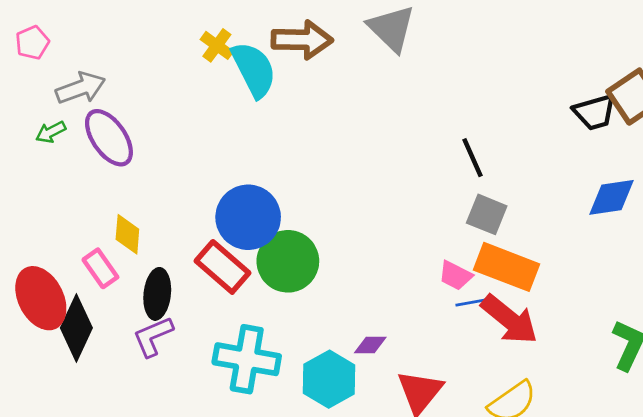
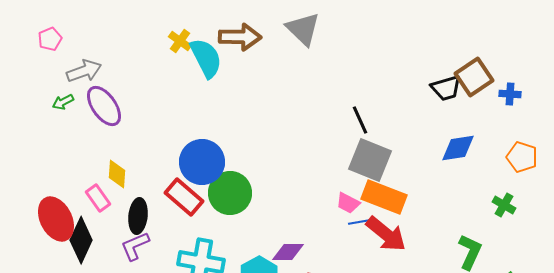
gray square: (487, 214) -> (370, 160), size x1.5
purple diamond: (370, 345) -> (288, 252), size x1.4

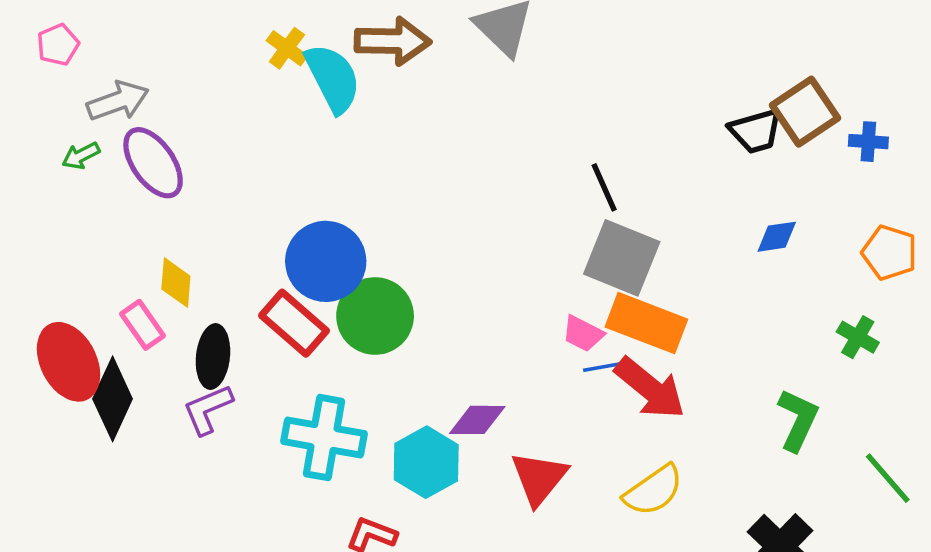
blue diamond: (458, 148) -> (777, 237), size x0.7

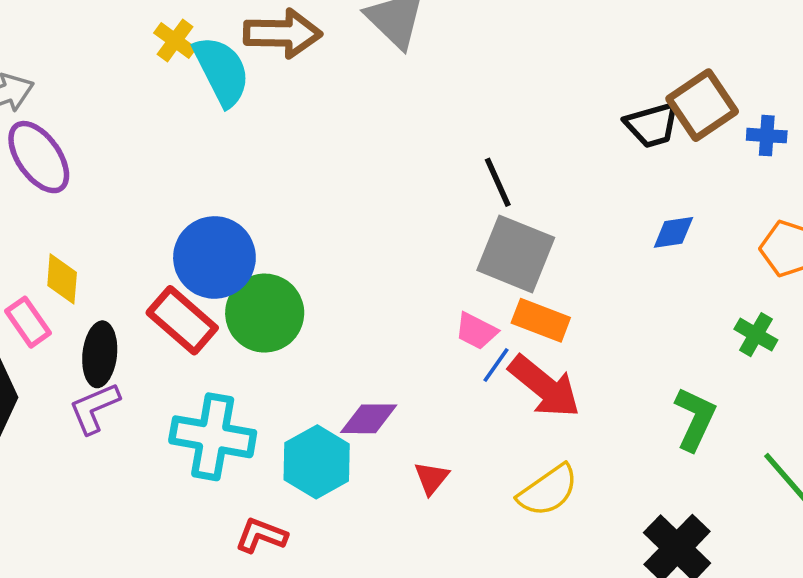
orange rectangle: (646, 323) -> (541, 320), size x0.7
blue line: (602, 367) -> (496, 365), turned -45
red triangle: (539, 478) -> (431, 478), size x0.6

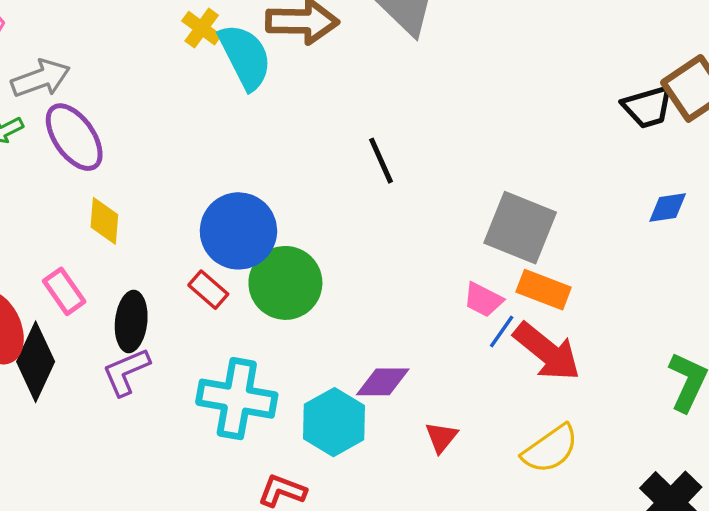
black line: (498, 182) -> (381, 161), moved
yellow diamond: (62, 279) -> (104, 221), moved
red rectangle: (182, 320) -> (208, 290), size x0.6

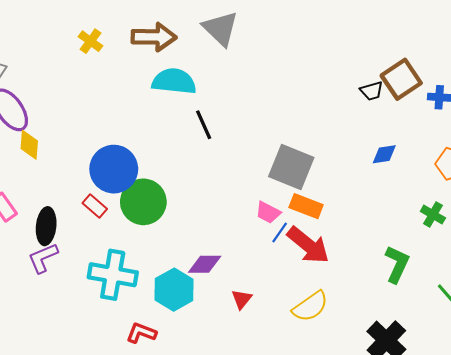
cyan semicircle: (245, 57) -> (174, 81), moved, turned -57
black trapezoid: (648, 107) -> (372, 91), size x0.7
yellow diamond: (104, 221) -> (29, 145), moved

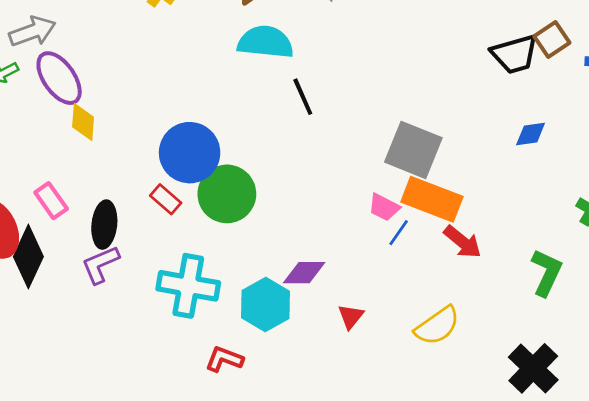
brown square: (401, 79) -> (552, 39), size x0.7
black trapezoid: (372, 91) -> (515, 54), size x1.6
orange rectangle: (306, 206) -> (432, 199), size x1.4
red arrow: (308, 245) -> (463, 242), moved, size x0.7

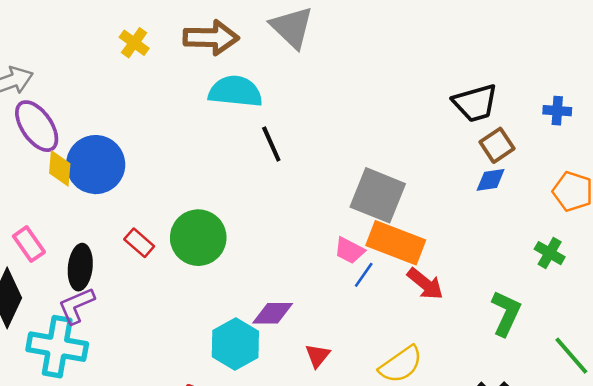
brown square: (552, 39) -> (497, 145), moved
blue circle: (190, 153) -> (96, 165), moved
cyan cross: (188, 286) -> (57, 347), moved

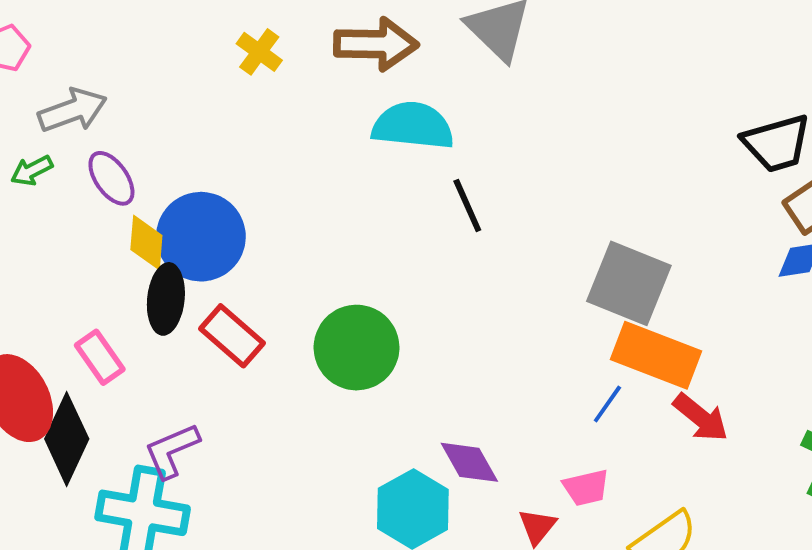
purple ellipse: (37, 126) -> (111, 178), size x0.7
red rectangle: (139, 243) -> (232, 336), moved, size x1.4
pink trapezoid: (350, 250) -> (586, 488), moved, turned -40
black ellipse: (80, 267) -> (166, 299), moved
purple diamond: (273, 313) -> (469, 462), turned 60

